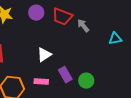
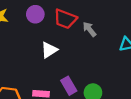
white triangle: (44, 55) -> (49, 50), moved

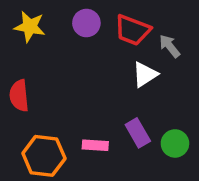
white triangle: (49, 50) -> (145, 74), moved

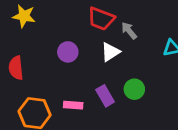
purple circle: (86, 23) -> (68, 52), moved
green circle: (175, 143) -> (134, 89), moved

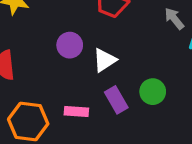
gray arrow: (129, 31) -> (174, 19), moved
white triangle: (110, 52) -> (105, 60), moved

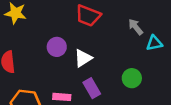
green circle: (153, 92) -> (132, 78), moved

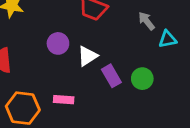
purple rectangle: (92, 88) -> (111, 76), moved

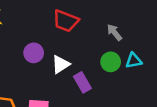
cyan triangle: (168, 39) -> (134, 61), moved
green circle: (142, 79) -> (111, 62), moved

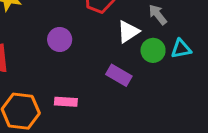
white triangle: (61, 64) -> (128, 32), moved
purple rectangle: (82, 82) -> (119, 75), turned -30

